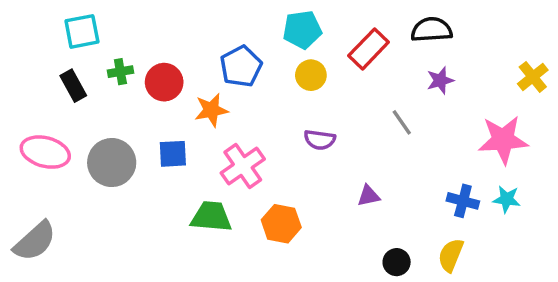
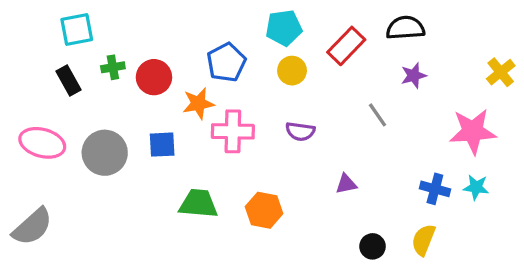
pink cross: (243, 166) -> (233, 131), moved, turned 36

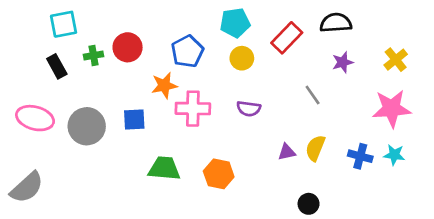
yellow cross: (501, 72) -> (396, 60), moved
red circle: (154, 77) -> (128, 47), moved
yellow semicircle: (423, 240) -> (315, 148), moved

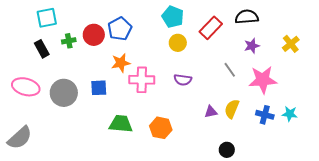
cyan pentagon: (235, 23) -> (173, 17), turned 30
blue pentagon: (187, 51) -> (120, 29), moved
pink star: (392, 109) -> (263, 80), moved

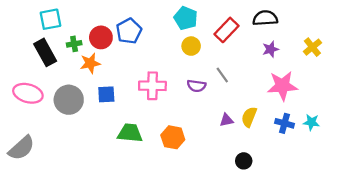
black rectangle: (42, 49) -> (45, 52), size x1.4
orange star: (121, 63) -> (90, 63), moved
gray line: (230, 70) -> (222, 75), moved

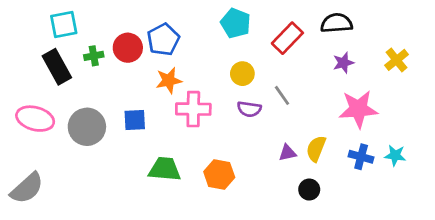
yellow circle: (191, 46) -> (242, 74), moved
orange star: (90, 63) -> (169, 80), moved
black circle: (244, 161) -> (309, 190), moved

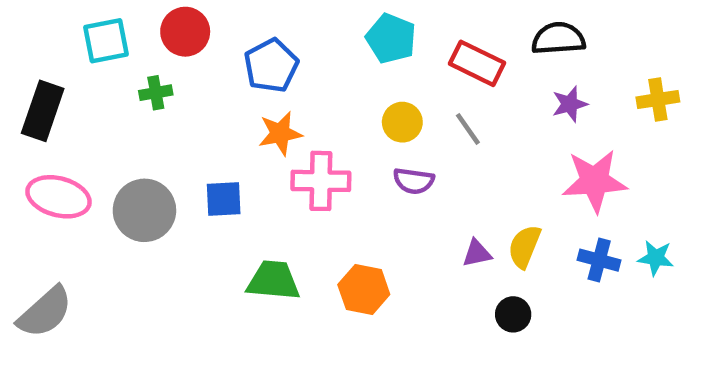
red rectangle: (287, 38) -> (477, 63), turned 72
red circle: (128, 48) -> (185, 32), moved
yellow cross: (397, 60) -> (658, 100), turned 30
black rectangle: (57, 67) -> (43, 111), moved, turned 48
gray line: (282, 95) -> (468, 129), moved

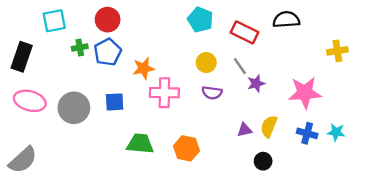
red circle: (185, 32) -> (108, 20), moved
blue pentagon: (271, 66) -> (108, 52), moved
purple star: (570, 104) -> (256, 83), moved

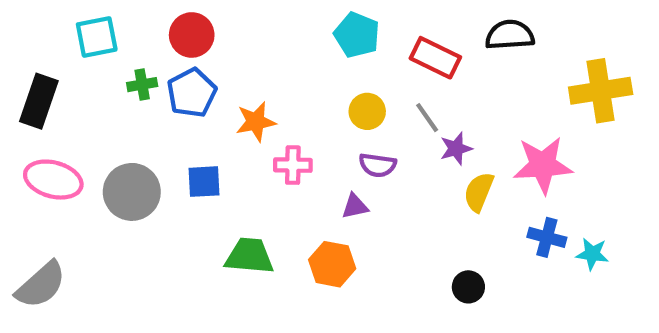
yellow cross: (337, 51) -> (601, 91), size x1.6
pink cross: (164, 93) -> (293, 165), size x0.7
yellow semicircle: (269, 126) -> (479, 192), moved
purple triangle: (244, 130) -> (355, 206), moved
cyan star: (336, 132) -> (592, 254), moved

